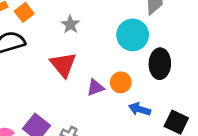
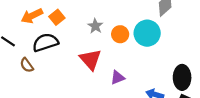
black ellipse: (160, 64) -> (182, 77), moved
orange circle: (121, 82) -> (120, 34), moved

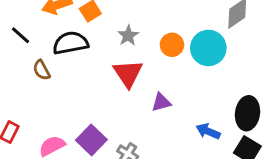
gray star: (95, 26) -> (128, 36), moved

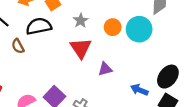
black ellipse: (247, 113) -> (168, 77), turned 30

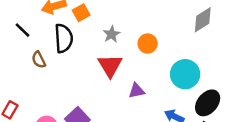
black semicircle: (39, 26) -> (64, 38), turned 95
cyan circle: (139, 29) -> (185, 74), moved

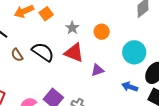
black semicircle: (64, 38) -> (43, 52), moved, turned -45
red triangle: (110, 66) -> (74, 53), turned -30

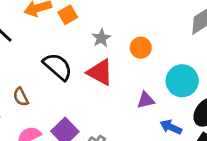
brown semicircle: (17, 55) -> (21, 97), moved
purple triangle: (97, 70) -> (146, 100), moved

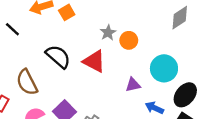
gray star: (101, 38) -> (108, 33), moved
brown semicircle: (21, 97) -> (27, 82), size x1.6

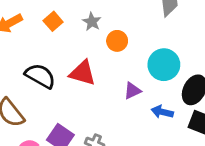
orange square: (67, 12) -> (53, 21), moved
gray star: (108, 33) -> (92, 22), moved

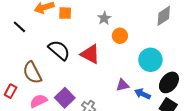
orange square: (53, 21) -> (65, 13), moved, turned 32
purple triangle: (132, 91) -> (123, 85), moved

